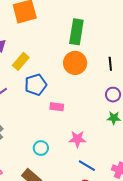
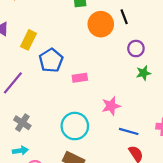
orange circle: (75, 63) -> (101, 24), moved
cyan circle: (41, 148) -> (75, 126), size x1.6

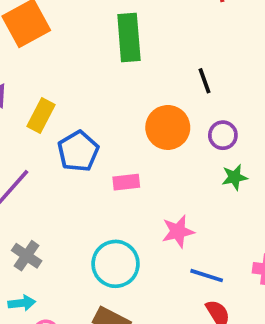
orange circle: (101, 24) -> (168, 127), moved

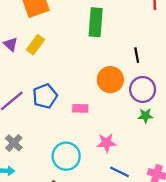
yellow rectangle: (41, 116) -> (35, 45), moved
purple circle: (223, 135) -> (143, 89), size x1.5
blue pentagon: (78, 151) -> (45, 96), moved

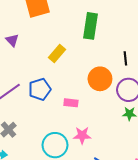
yellow rectangle: (35, 45) -> (57, 53), moved
pink star: (107, 143) -> (82, 135), moved

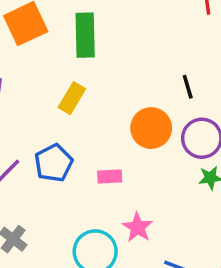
green rectangle: (91, 26) -> (85, 35), moved
pink star: (82, 135) -> (138, 227), turned -30

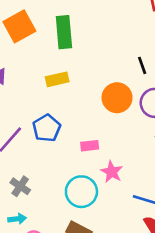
yellow rectangle: (72, 98) -> (57, 79), turned 50
pink rectangle: (110, 176) -> (90, 146), moved

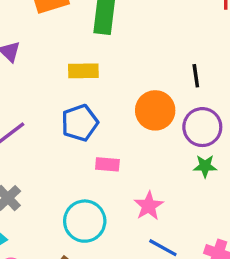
blue pentagon: (47, 128) -> (80, 123), moved
pink star: (112, 172) -> (149, 206), moved

